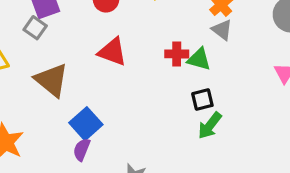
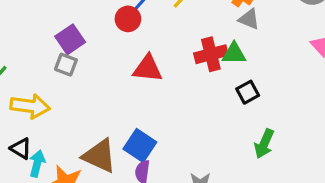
red cross: (177, 54) -> (211, 54), size x1.4
brown triangle: (52, 80) -> (99, 156), moved
green arrow: (210, 126) -> (264, 144), moved

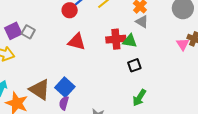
purple square: (70, 39) -> (13, 31), moved

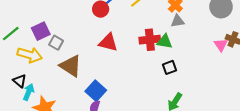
gray triangle: (142, 22) -> (178, 21), turned -40
gray square: (28, 32) -> (56, 43), moved
brown triangle: (40, 90) -> (71, 66), moved

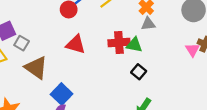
black square: (169, 67) -> (139, 72), turned -32

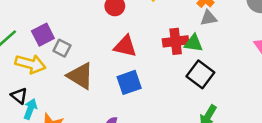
black square: (139, 72) -> (200, 74), size x1.5
blue square: (62, 94) -> (129, 82), moved, turned 30

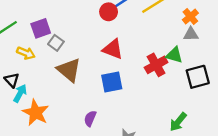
red cross: (176, 41) -> (156, 65), moved, turned -30
yellow arrow: (30, 64) -> (26, 53), size x0.7
black square: (200, 74) -> (198, 77), moved, turned 30

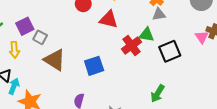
red triangle: (113, 49) -> (109, 19), moved
yellow arrow: (26, 53) -> (14, 50), turned 70

